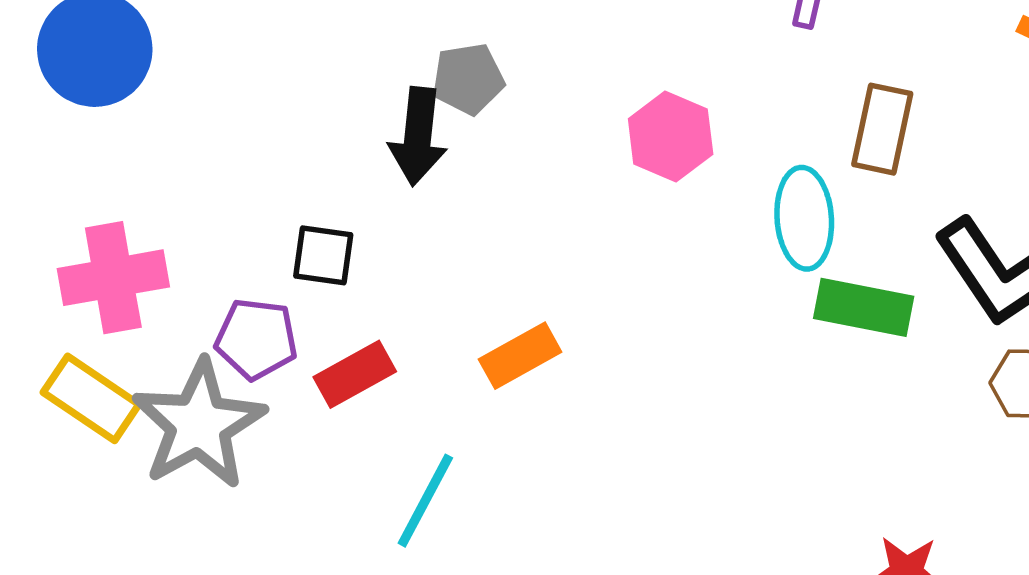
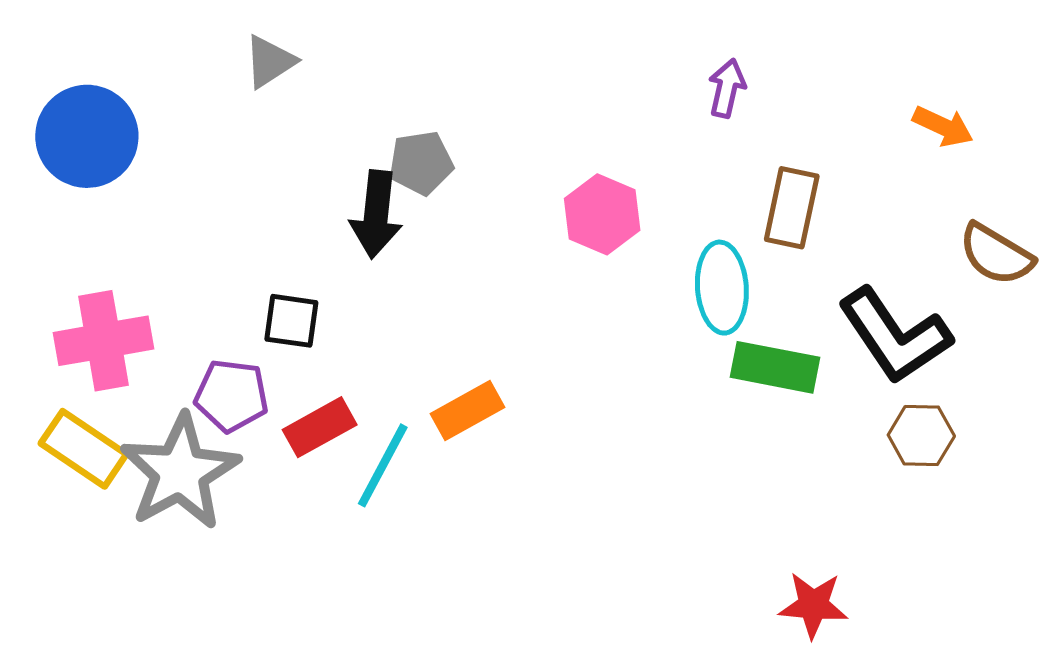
cyan line: (425, 501) -> (383, 465), moved

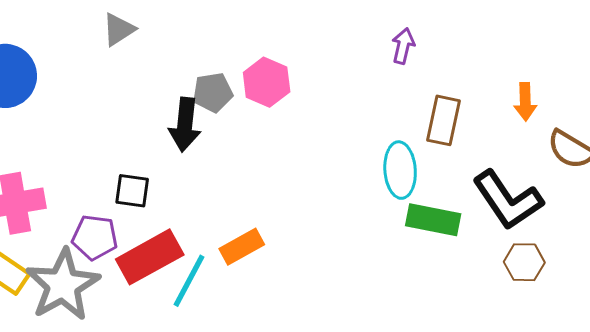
orange arrow: (943, 126) -> (525, 102), moved, turned 63
pink hexagon: (602, 214) -> (267, 82), moved
red rectangle: (320, 427) -> (150, 257), size x1.5

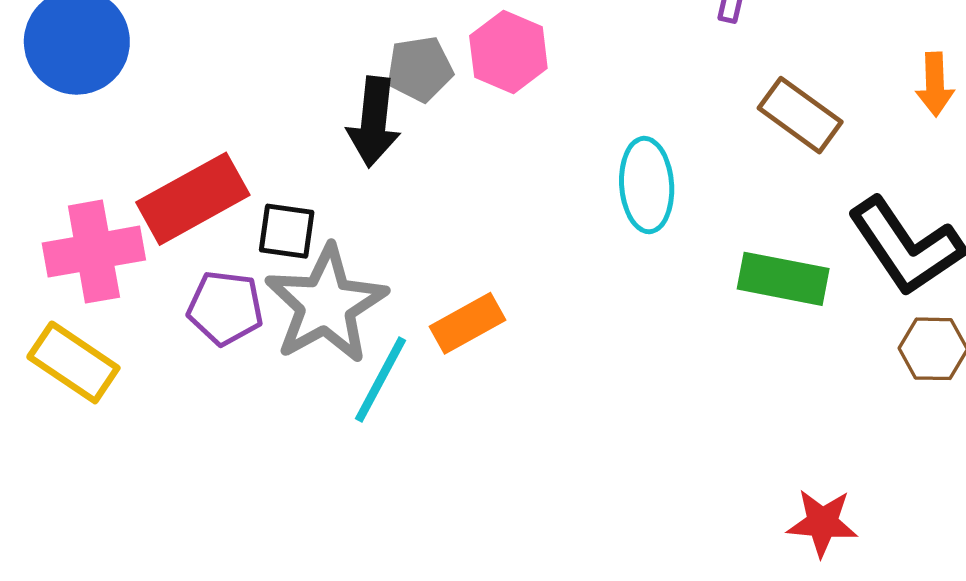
brown rectangle: (443, 120) -> (800, 115), turned -66
cyan ellipse: (400, 170) -> (647, 185), moved
red rectangle: (150, 257) -> (193, 199), moved
gray star: (63, 285) -> (326, 304), moved

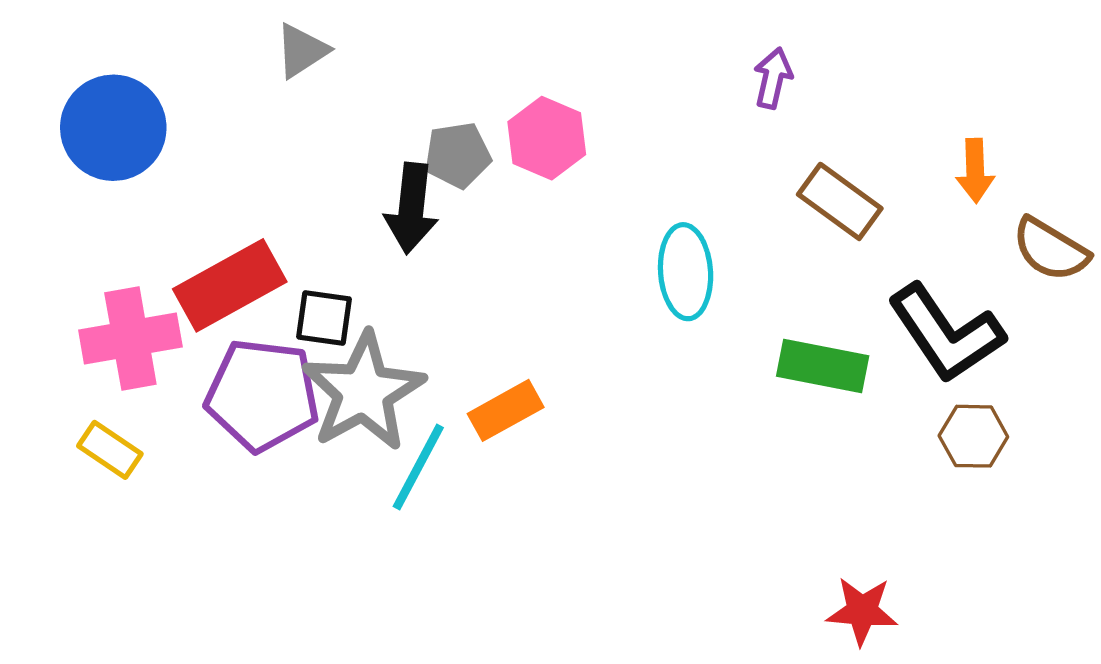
purple pentagon: (225, 308) -> (262, 395), size x1.5
yellow rectangle: (73, 362) -> (110, 450), size x0.7

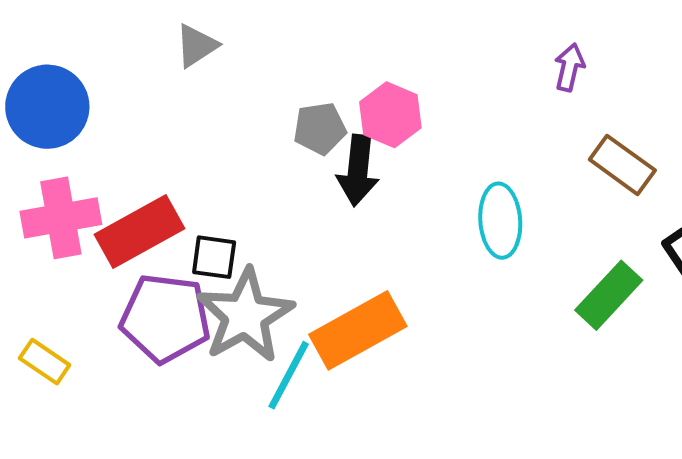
black arrow: (411, 208) -> (358, 170), moved
pink cross: (130, 339) -> (61, 218), moved
green rectangle: (823, 366) -> (609, 295), turned -58
orange rectangle: (506, 410) -> (358, 330), size x1.6

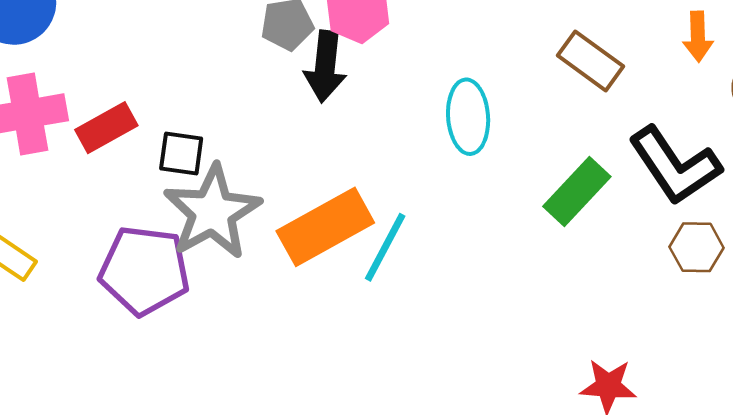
red rectangle: (140, 231) -> (106, 128), size x0.7
purple pentagon: (165, 318) -> (144, 270), moved
cyan line: (289, 375) -> (385, 247), moved

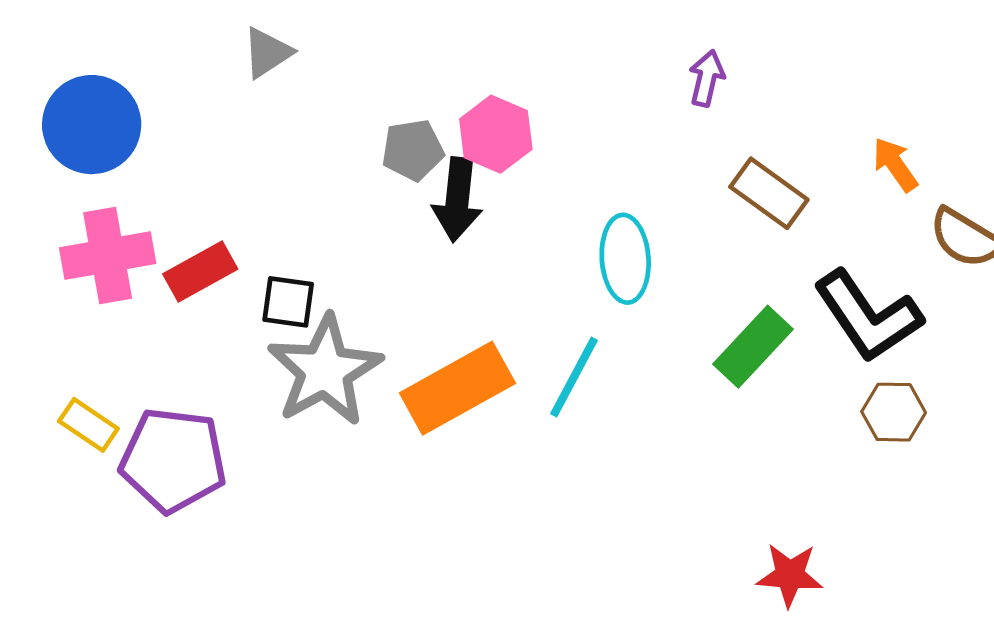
orange arrow: (698, 36) -> (895, 164), turned 147
cyan line: (385, 247) -> (574, 377), moved
purple pentagon: (144, 270) -> (173, 460), moved

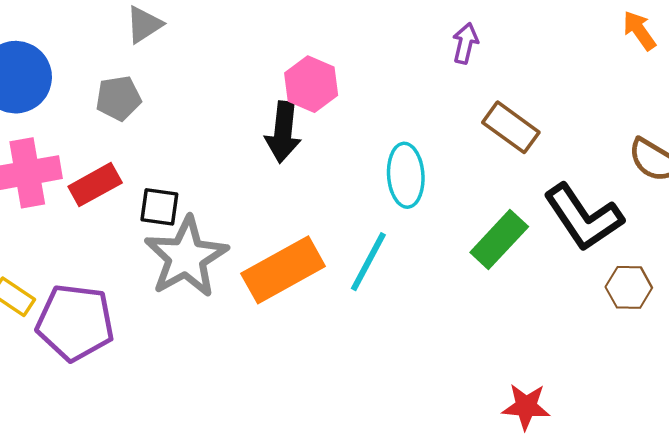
gray pentagon: (413, 150) -> (118, 98), moved
orange arrow: (895, 164) -> (639, 30), moved
brown hexagon: (894, 412) -> (629, 287), moved

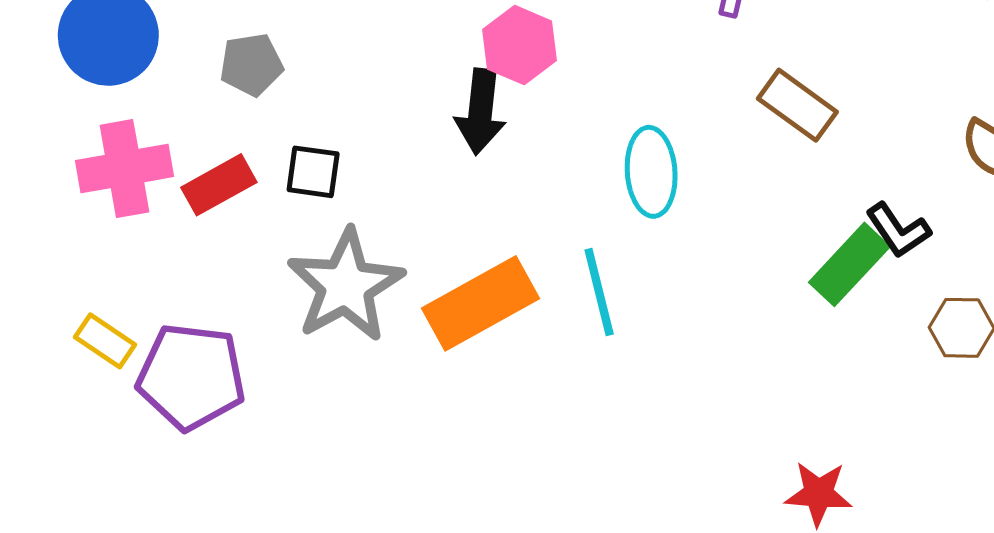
black square: (159, 207) -> (313, 172), moved
black L-shape: (583, 217) -> (898, 230), size x0.6
green rectangle: (499, 239) -> (849, 264), moved
cyan line: (368, 262) -> (599, 292), turned -42

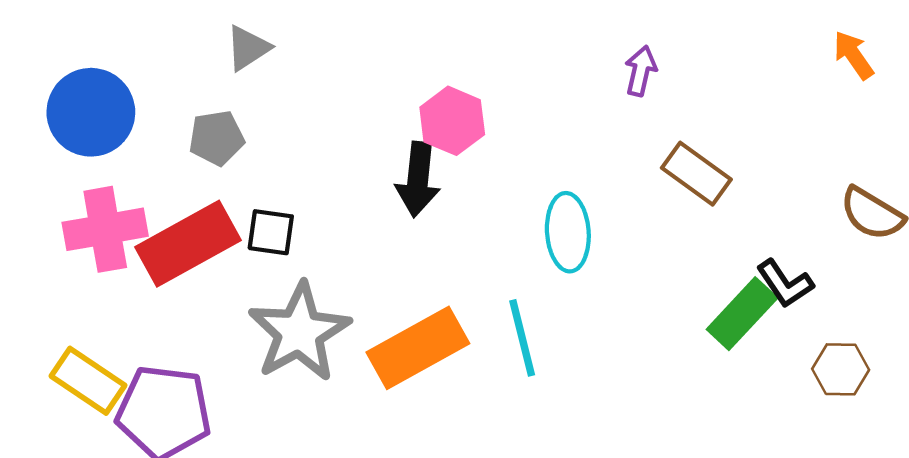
red rectangle: (219, 185) -> (188, 244), size x1.6
yellow rectangle: (105, 341) -> (88, 381), size x1.4

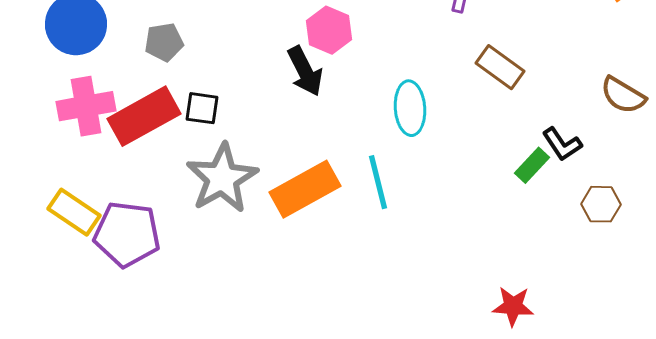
black arrow: (418, 179) -> (305, 71), turned -33
green rectangle: (742, 314) -> (532, 165), size x0.7

